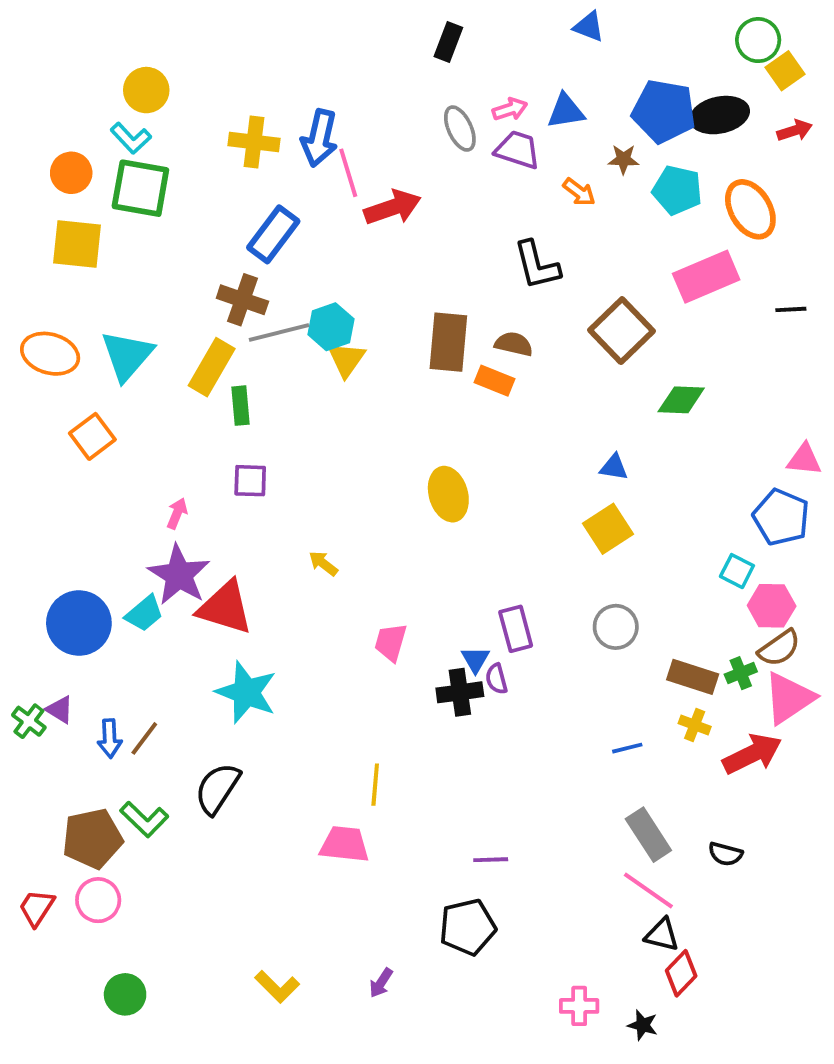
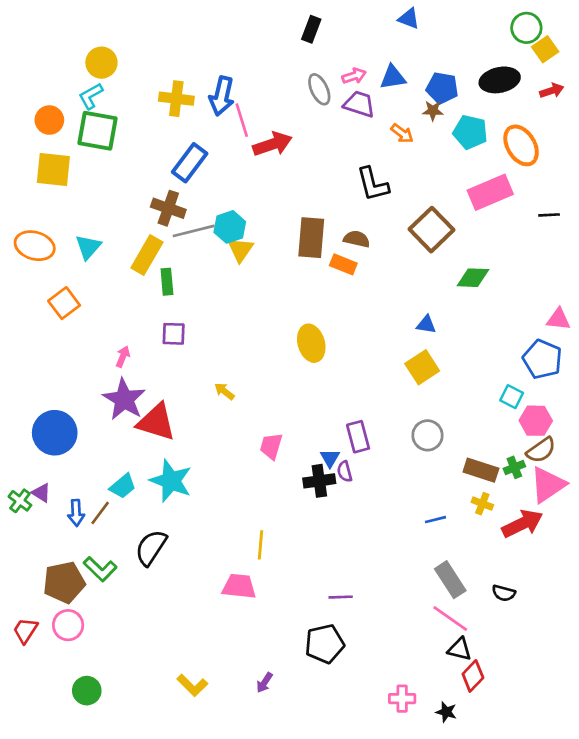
blue pentagon: (664, 111) -> (442, 88), moved, size x0.7
cyan L-shape: (131, 138) -> (91, 96), turned 104
cyan triangle: (127, 356) -> (88, 247), size x0.7
cyan trapezoid: (144, 613) -> (123, 486), moved

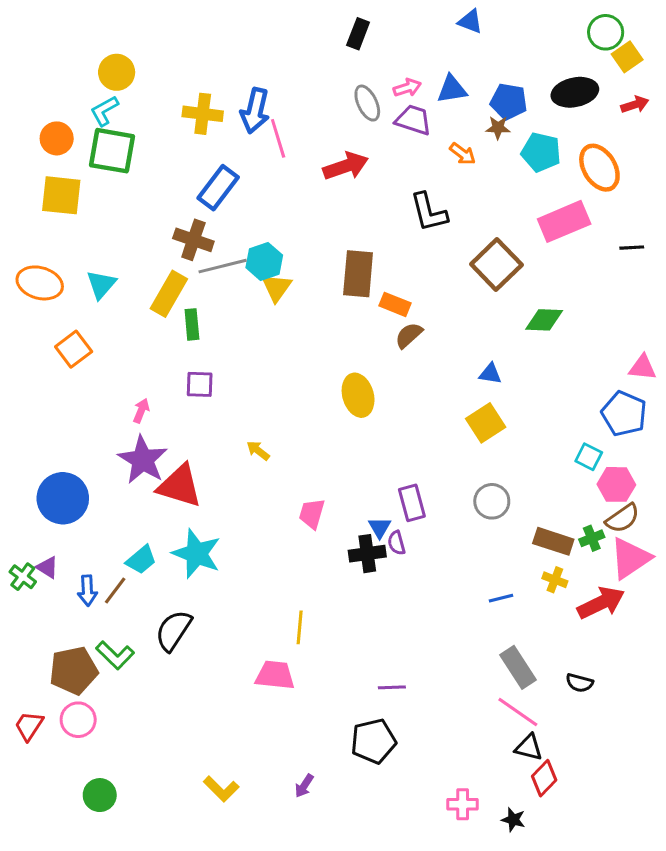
red arrow: (273, 144) -> (346, 166), moved
brown semicircle: (357, 239) -> (409, 335), moved, turned -55

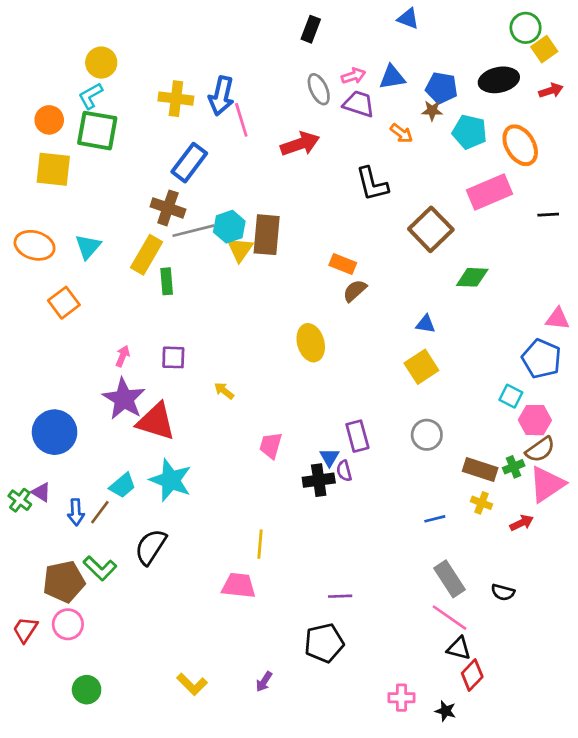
brown rectangle: (358, 274) -> (267, 235), moved
purple square: (200, 384) -> (173, 357), moved
red arrow: (601, 603) -> (522, 523), size x0.6

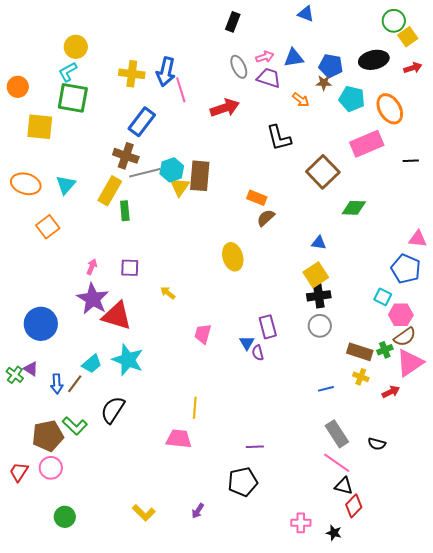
orange circle: (49, 120) -> (18, 87), moved
black cross: (319, 480) -> (319, 296), moved

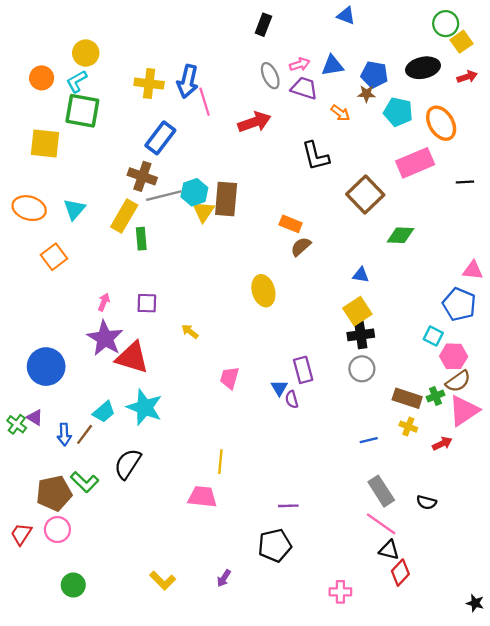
orange circle: (18, 87) -> (42, 78), moved
black star: (334, 533) -> (475, 603), moved

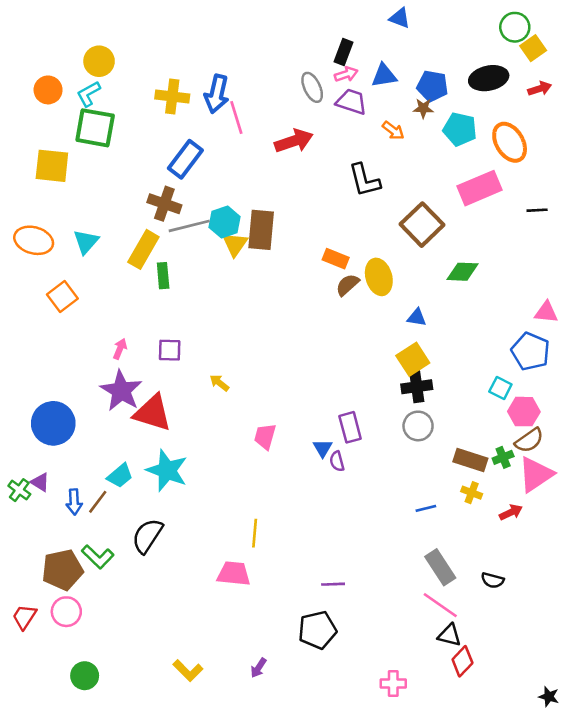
black rectangle: (263, 25) -> (344, 52), moved
yellow ellipse: (263, 291) -> (379, 277), moved

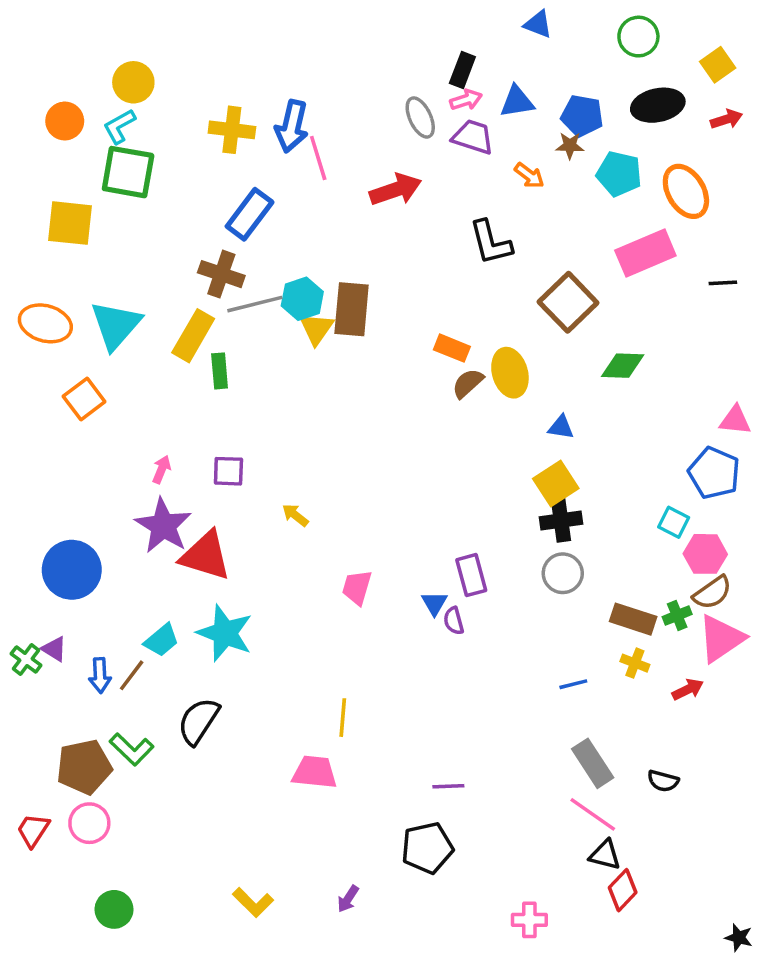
green circle: (515, 27) -> (638, 37), moved
cyan triangle: (86, 242) -> (116, 325), size x1.5

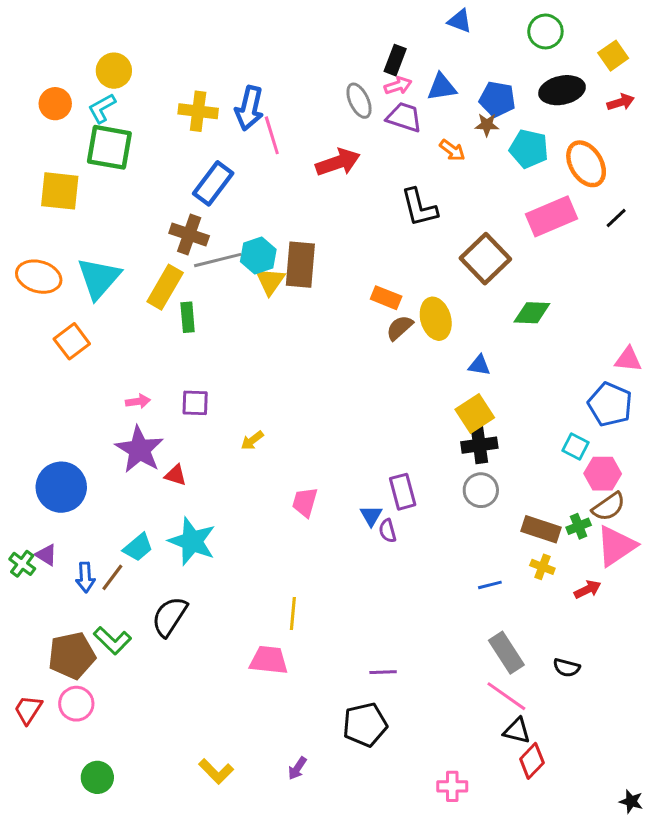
black line: (723, 283) -> (616, 218), moved, turned -40
pink arrow: (162, 469) -> (138, 401), turned 60
yellow arrow: (295, 515) -> (252, 441), turned -75
red triangle: (206, 556) -> (176, 475), size x0.5

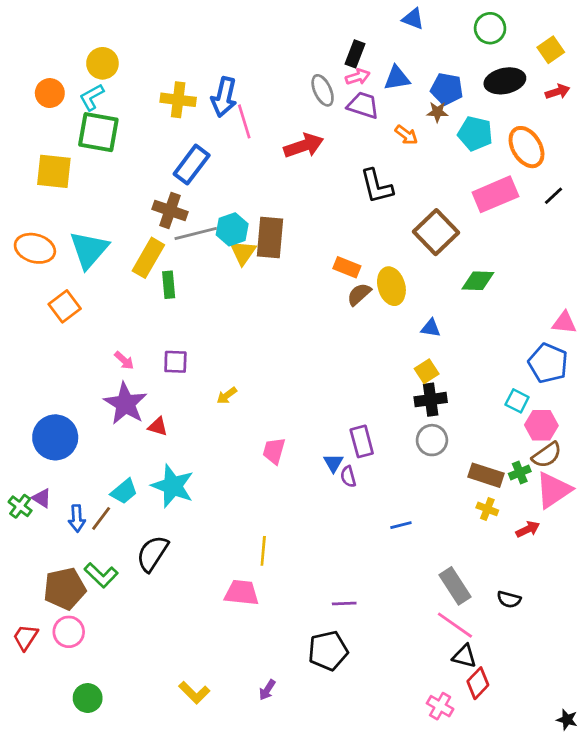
pink arrow: (138, 401) -> (124, 360), turned 50
yellow square: (475, 413) -> (427, 371), size x0.7
blue line: (490, 585) -> (401, 525), moved
pink cross: (452, 786) -> (440, 706), moved, turned 30

